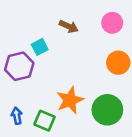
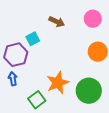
blue arrow: (17, 116) -> (13, 79), moved
green square: (45, 121) -> (37, 100), turned 30

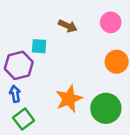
cyan square: (33, 39) -> (39, 46), turned 32
green square: (37, 100) -> (24, 119), moved

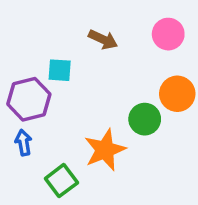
green circle: (106, 108) -> (145, 119), moved, size x0.7
green square: (24, 119) -> (61, 181), moved

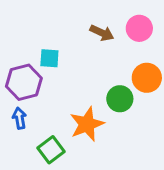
brown arrow: (103, 39) -> (102, 33), moved

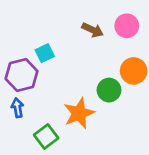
cyan square: (49, 58) -> (45, 53), turned -30

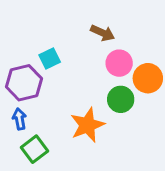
pink circle: (127, 26) -> (119, 63), moved
green square: (46, 136) -> (35, 149), moved

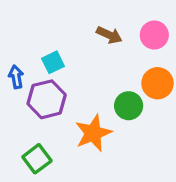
pink circle: (119, 63) -> (154, 35), moved
purple hexagon: (24, 83) -> (47, 99), moved
blue arrow: (19, 119) -> (16, 77), moved

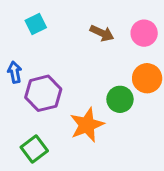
cyan square: (53, 62) -> (36, 24), moved

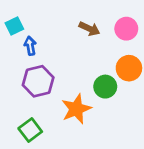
cyan square: (36, 24) -> (14, 26), moved
blue arrow: (15, 72) -> (30, 46), moved

